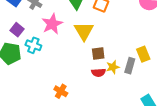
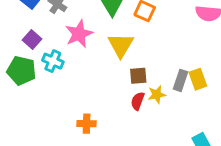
gray rectangle: (130, 66) -> (180, 80), moved
red semicircle: (99, 73) -> (138, 101), turned 112
orange cross: (61, 91) -> (87, 124), turned -32

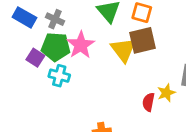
green pentagon: (21, 71) -> (56, 47), moved
brown square: (138, 76) -> (143, 40), moved, size x1.5

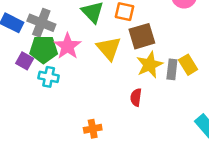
gray cross: (55, 19) -> (41, 23), size x1.5
brown square: (143, 40) -> (142, 36), moved
yellow star: (166, 93) -> (150, 65), moved, size x1.5

